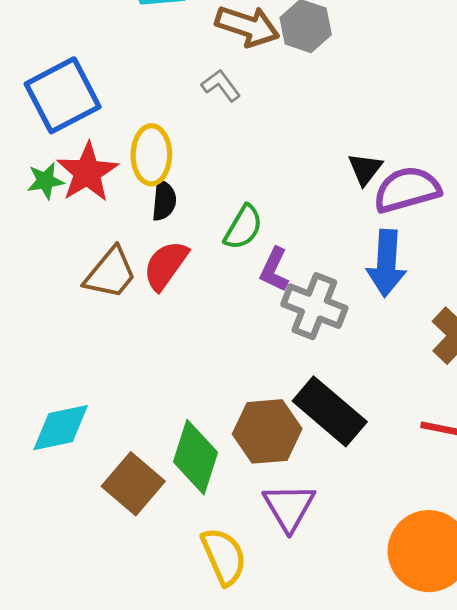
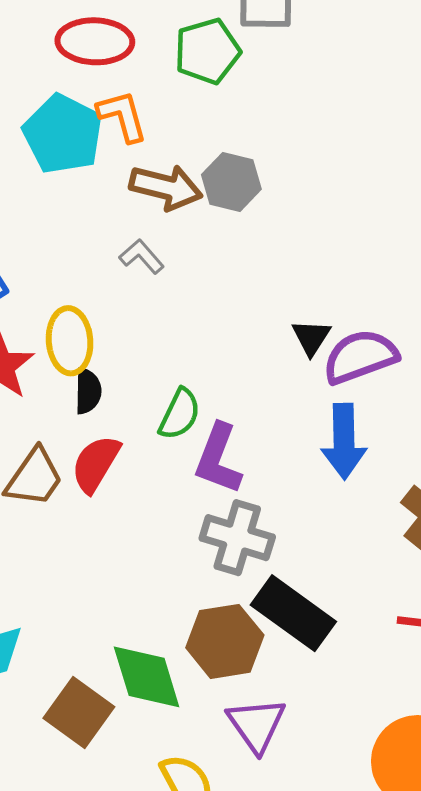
purple L-shape: (274, 270) -> (218, 459), size x1.4
gray cross: (314, 306) -> (237, 538), moved
green diamond: (196, 457) -> (147, 677), turned -30

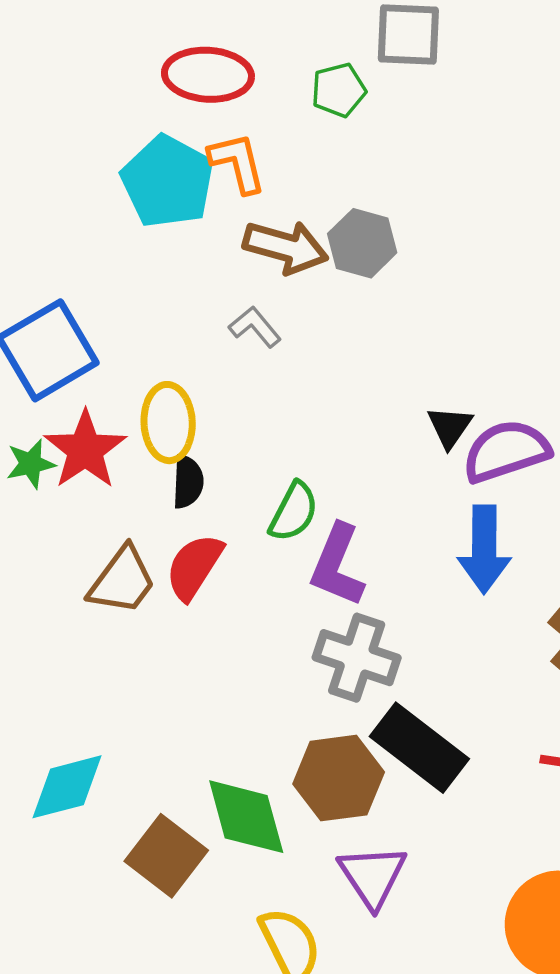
green pentagon: (207, 51) -> (339, 90), size x0.7

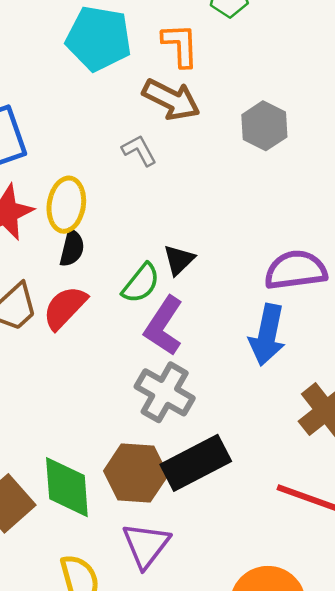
orange L-shape: (237, 163) -> (180, 45), moved
cyan pentagon: (168, 182) -> (99, 38), turned -30
gray hexagon: (362, 243) -> (264, 126), moved
black triangle: (450, 427) -> (179, 260), moved
black rectangle: (419, 748) -> (196, 463), turned -76

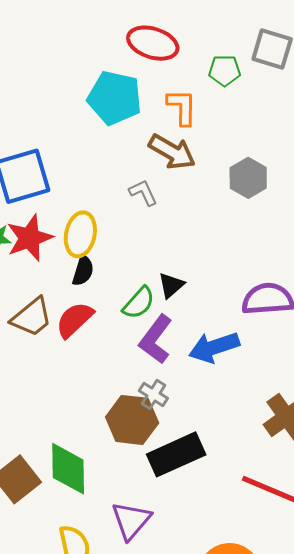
blue arrow: (267, 335) -> (214, 347), moved, turned 57
gray cross: (165, 392) -> (153, 394), size x0.6
brown hexagon: (136, 473) -> (132, 420), moved

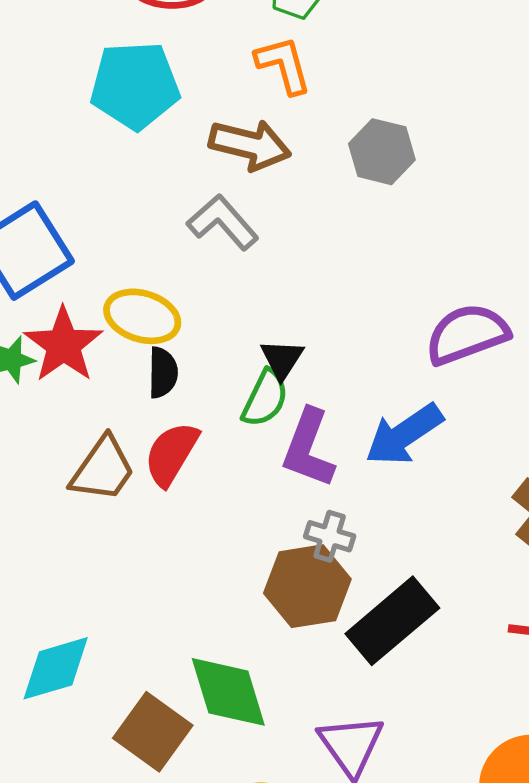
orange L-shape: (182, 107) -> (283, 65), moved
gray L-shape: (143, 193) -> (223, 222), size x1.4
yellow ellipse: (80, 234) -> (142, 316), turned -69
black triangle: (171, 285) -> (282, 359), moved

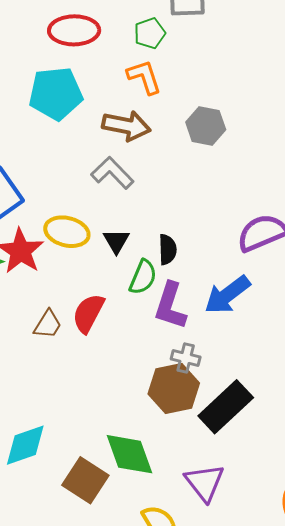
black triangle: (282, 359) -> (116, 241), moved
black semicircle: (163, 373) -> (168, 249), moved
brown trapezoid: (103, 469) -> (48, 324), size x0.7

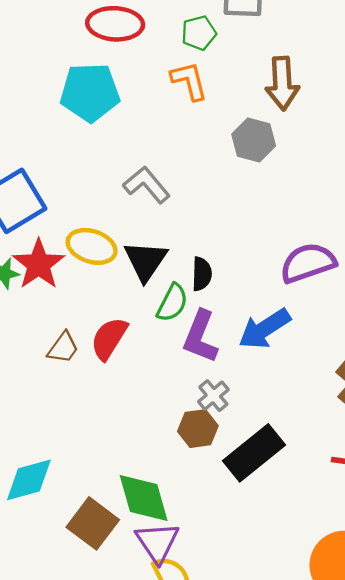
brown arrow: (126, 126) -> (282, 83), moved, turned 72
black triangle: (116, 241) -> (146, 261), size x1.5
gray cross: (186, 358) -> (213, 396), turned 32
brown hexagon: (174, 389) -> (198, 429), size x0.7
purple triangle: (205, 483) -> (157, 542), moved

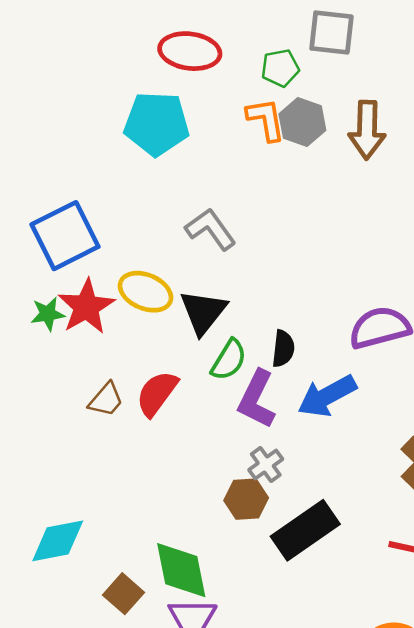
gray hexagon: (254, 140) -> (302, 122), moved
black semicircle: (202, 274) -> (283, 349), moved
brown square: (93, 523) -> (124, 594), size x0.7

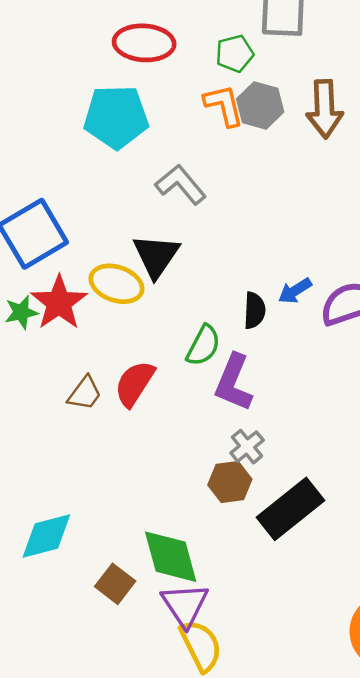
gray L-shape: (211, 229) -> (181, 184), moved
black triangle: (203, 312) -> (156, 256), moved
black semicircle: (283, 349) -> (254, 310), moved
blue arrow: (327, 396) -> (295, 291), moved, size x0.6

